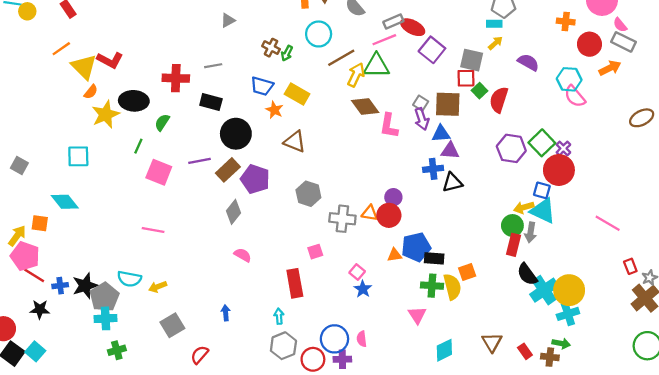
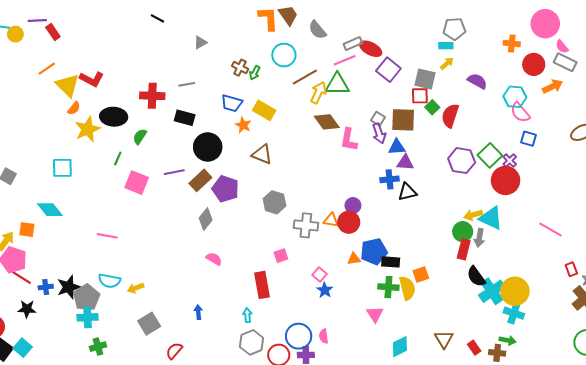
blue square: (542, 190) -> (529, 139), moved
pink line: (153, 230) -> (107, 236), moved
cyan cross: (568, 314) -> (514, 313), turned 36

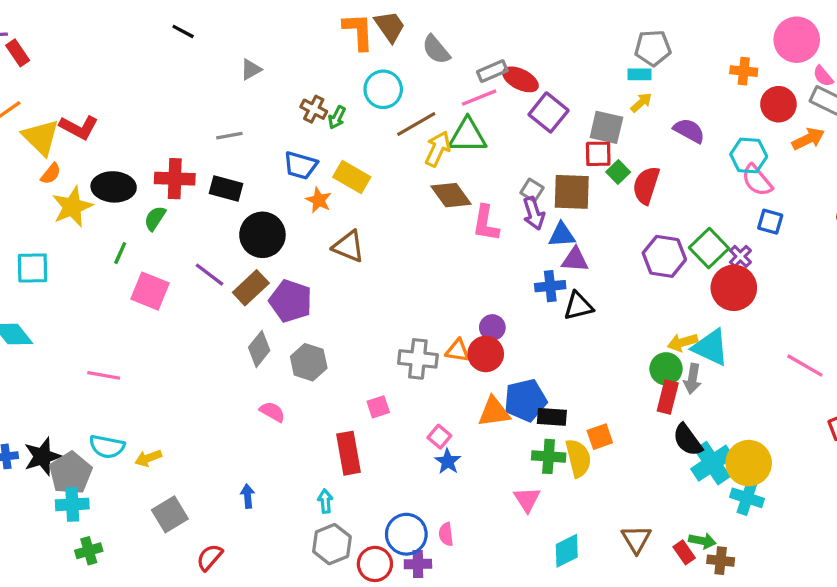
red cross: (152, 96) -> (175, 179), moved
purple line: (174, 172) -> (210, 275), turned 48
gray hexagon: (275, 202) -> (309, 362), moved
orange triangle: (354, 259) -> (494, 412), size x1.5
green arrow: (508, 340) -> (702, 541), moved

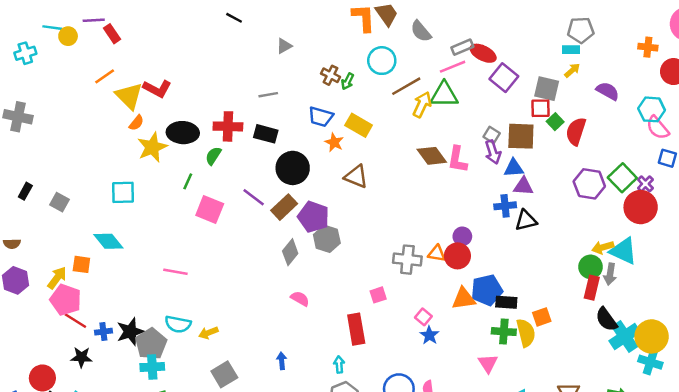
brown diamond: (451, 195) -> (432, 156), moved
gray hexagon: (309, 362) -> (327, 239), moved

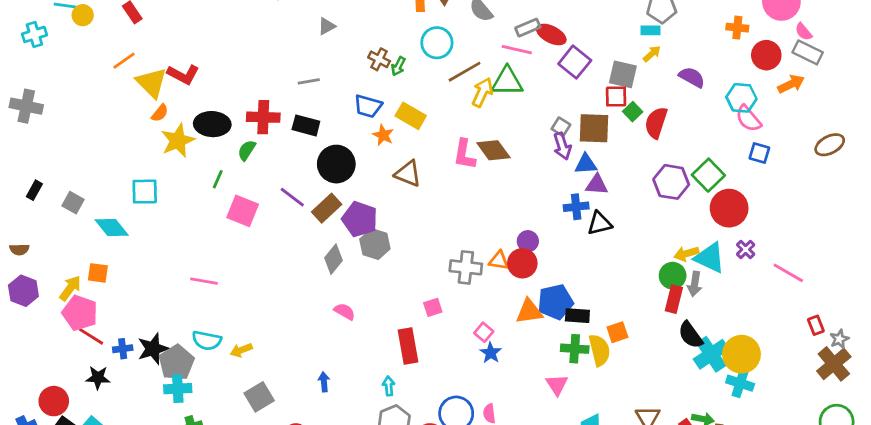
pink line: (453, 67) -> (517, 50), turned 35
pink L-shape: (457, 159) -> (464, 154), moved
purple cross: (645, 184) -> (746, 249), moved
cyan diamond: (108, 241) -> (112, 227), moved

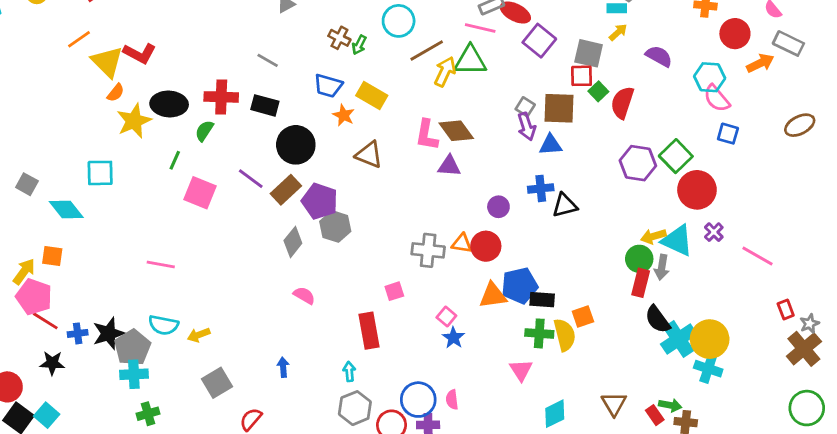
gray rectangle: (808, 52) -> (788, 43), moved
gray line: (309, 81) -> (268, 60), turned 40
purple triangle: (597, 185) -> (449, 166), moved
purple circle: (528, 241) -> (498, 207), moved

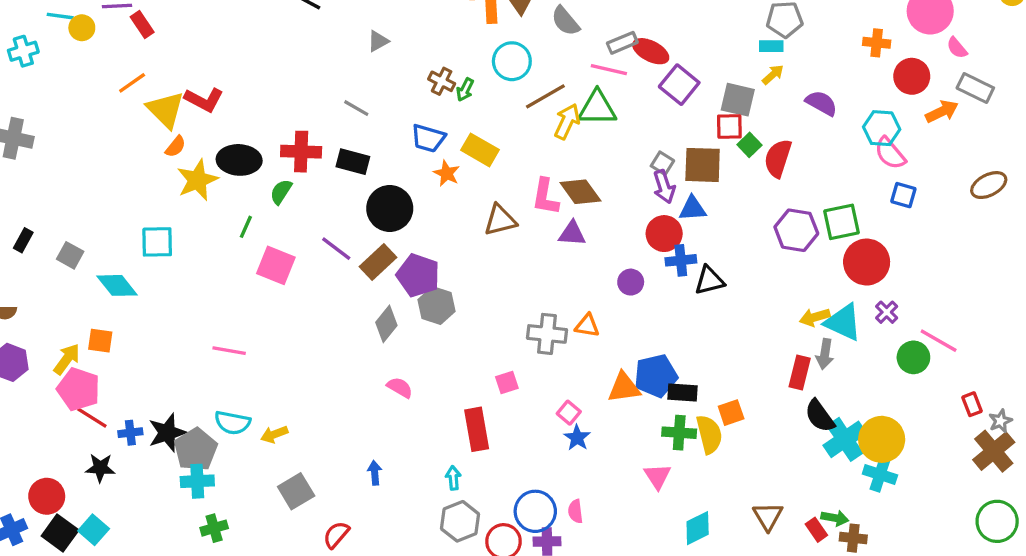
brown triangle: (369, 155) -> (500, 220), moved, turned -36
green square: (676, 156) -> (841, 222), turned 32
red circle: (486, 246) -> (664, 234), moved
green circle: (639, 259) -> (913, 357), moved

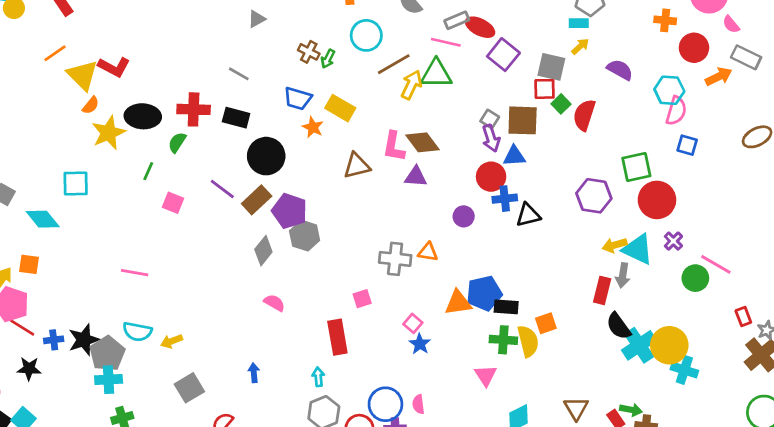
pink semicircle: (890, 153) -> (676, 111), turned -124
purple hexagon: (796, 230) -> (594, 196), moved
pink square: (276, 265) -> (173, 203), size x0.7
cyan cross: (880, 475) -> (684, 370), moved

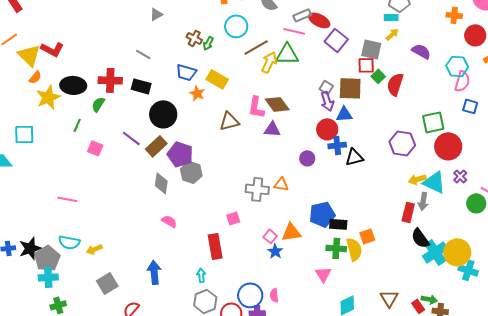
gray diamond: (263, 251) -> (161, 183), turned -30
orange triangle: (458, 303) -> (291, 232), moved
blue arrow: (254, 373) -> (154, 272), size x1.6

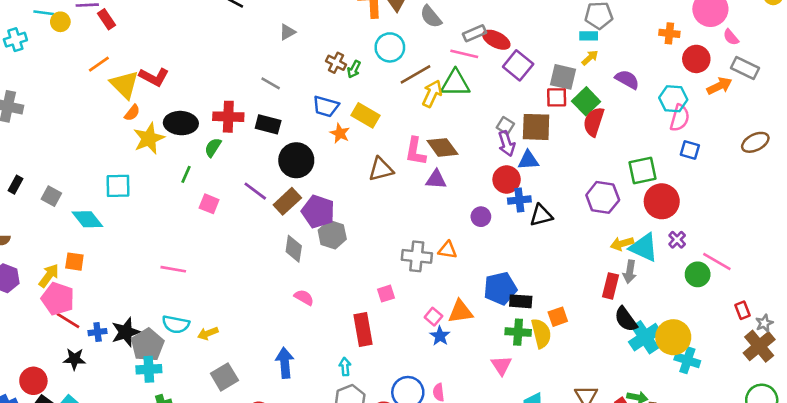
green square: (378, 76) -> (586, 101), moved, size x1.5

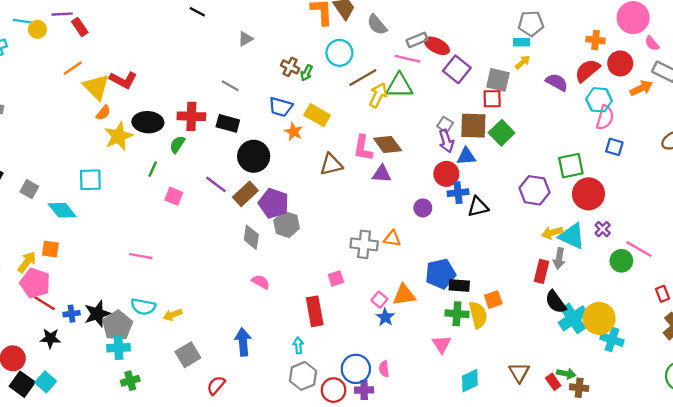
green square: (586, 101) -> (502, 133), moved
red semicircle: (594, 122) -> (587, 70), moved, turned 32

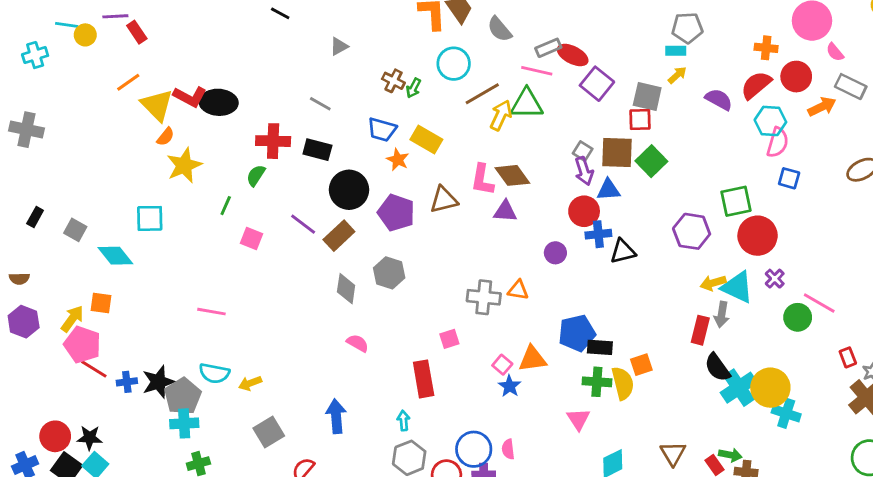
black ellipse: (148, 122) -> (219, 102), moved
purple pentagon: (274, 203) -> (396, 213), moved
black star: (50, 338) -> (90, 438), moved

